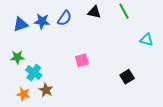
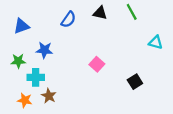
blue star: (42, 21) -> (44, 50), moved
pink square: (82, 60) -> (97, 64), moved, turned -32
cyan cross: (34, 73) -> (36, 77), turned -35

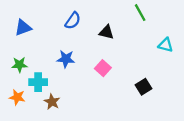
black triangle: (100, 13) -> (106, 32), moved
blue star: (44, 50) -> (66, 59), moved
orange star: (25, 100) -> (17, 97), moved

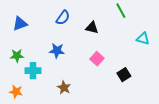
pink square: (103, 68) -> (97, 59), moved
orange star: (17, 97) -> (16, 92), moved
brown star: (52, 102) -> (64, 88), moved

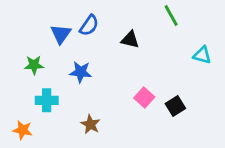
blue triangle: (20, 24) -> (61, 34), moved, turned -35
green star: (17, 56) -> (34, 65), moved
pink square: (97, 59) -> (144, 98), moved

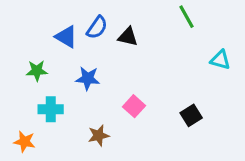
blue triangle: (61, 34) -> (66, 37), turned -35
black triangle: (130, 40) -> (128, 37), moved
pink square: (144, 98) -> (134, 106), moved
brown star: (91, 124) -> (99, 135), turned 30

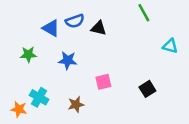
blue semicircle: (97, 27) -> (75, 21), turned 36
pink square: (134, 106) -> (103, 82), turned 35
cyan cross: (51, 109) -> (39, 97), moved, turned 30

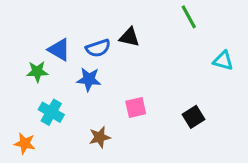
blue semicircle: (75, 21) -> (98, 48), moved
blue triangle: (51, 28) -> (59, 50), moved
cyan cross: (39, 97) -> (51, 112), moved

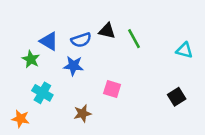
green line: (189, 17) -> (134, 39), moved
green star: (37, 72) -> (31, 59), turned 30
pink square: (136, 107) -> (112, 89), turned 30
black square: (193, 117) -> (177, 97), moved

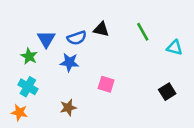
green line: (134, 39) -> (143, 32), moved
blue triangle: (49, 41) -> (46, 39), turned 30
cyan cross: (42, 93) -> (28, 87), moved
brown star: (82, 113) -> (68, 108), moved

